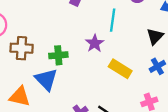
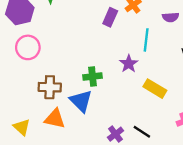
brown cross: (22, 48) -> (50, 87), moved

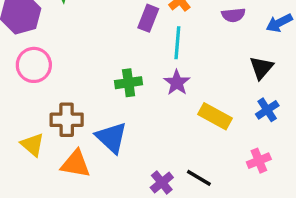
cyan line: (146, 40) -> (177, 43), moved
green cross: (93, 76) -> (129, 83), moved
yellow triangle: (22, 127) -> (33, 145), moved

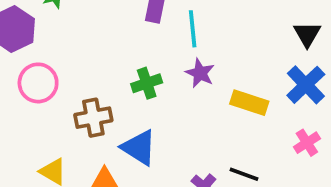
black triangle: (261, 68) -> (307, 34), moved
blue cross: (267, 110) -> (306, 85), size x1.5
brown cross: (67, 120) -> (93, 118), moved

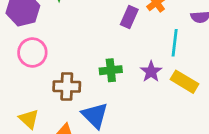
cyan line: (193, 29) -> (175, 43), moved
yellow rectangle: (249, 103) -> (185, 82), moved

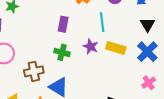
purple rectangle: (129, 17) -> (63, 24), moved
green cross: (111, 70) -> (62, 52), turned 35

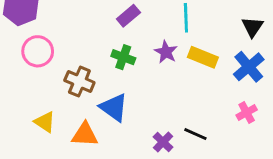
purple rectangle: (63, 24) -> (128, 16), turned 35
brown cross: (34, 71) -> (79, 82), turned 30

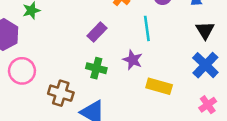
yellow rectangle: (203, 57) -> (159, 86), moved

